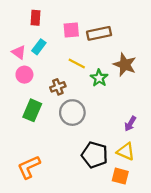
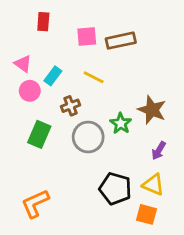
cyan rectangle: (39, 47) -> (53, 76), moved
brown star: (125, 65) -> (152, 110), moved
green star: (99, 78) -> (121, 123), moved

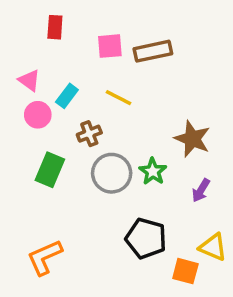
green star: (121, 123) -> (153, 171), moved
yellow triangle: (153, 185) -> (213, 247), moved

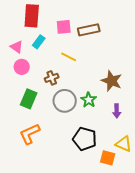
red rectangle: (55, 27) -> (32, 16), size x1.6
cyan rectangle: (67, 96) -> (39, 42), moved
purple arrow: (201, 190) -> (117, 111), turned -32
orange L-shape: (45, 257) -> (30, 134), moved

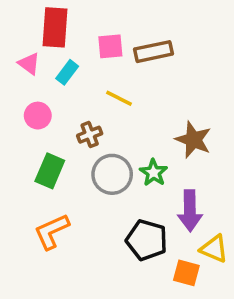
pink triangle: (17, 47) -> (29, 64), moved
purple arrow: (117, 111) -> (190, 211), moved, size x1.6

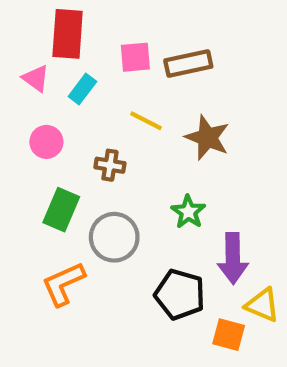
brown cross: (90, 135) -> (110, 165), turned 30
brown star: (193, 140) -> (207, 138), moved
gray circle: (112, 174) -> (114, 237), moved

